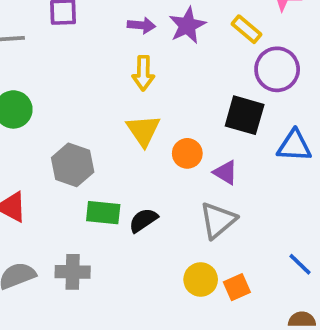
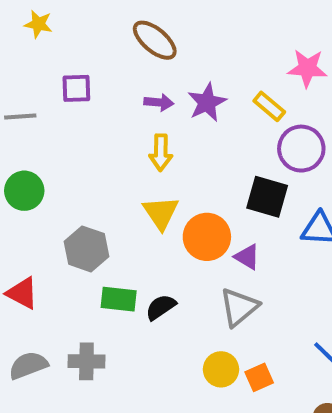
orange circle: (187, 153) -> (207, 237), size x1.5

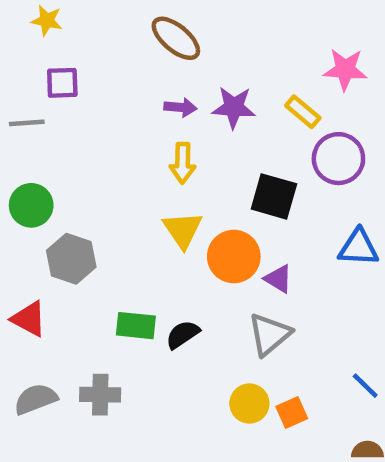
purple square: (76, 88) -> (62, 83), moved
purple star: (207, 102) -> (234, 107), turned 30
black square: (267, 197) -> (274, 196), moved
gray hexagon: (86, 249) -> (71, 259), moved

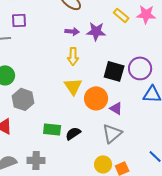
yellow rectangle: (303, 112) -> (121, 15), moved
purple circle: (338, 159) -> (140, 68), moved

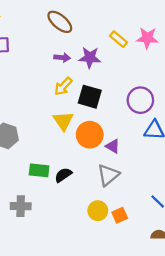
yellow arrow: (73, 56) -> (63, 86), turned 42
black square: (114, 71) -> (90, 97), moved

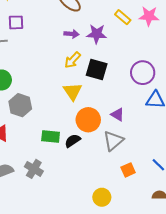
orange circle: (90, 135) -> (88, 120), moved
gray cross: (21, 206) -> (34, 169), turned 30
yellow circle: (98, 211) -> (102, 197), moved
orange square: (120, 215) -> (128, 170), moved

